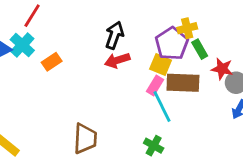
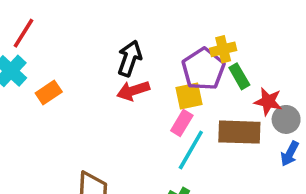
yellow square: (161, 65) -> (189, 96), turned -35
brown rectangle: (183, 83) -> (239, 132), moved
cyan line: (162, 106) -> (191, 150), turned 56

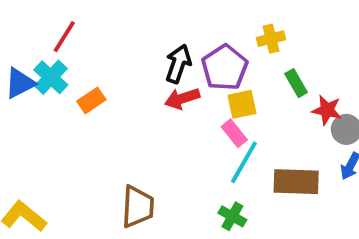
yellow cross: (223, 49) -> (271, 39), moved
purple pentagon: (203, 69) -> (225, 68), moved
pink rectangle: (182, 123) -> (234, 133), turned -70
brown rectangle: (239, 132) -> (296, 182), moved

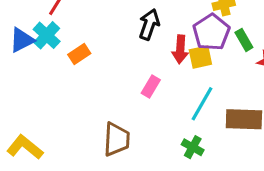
purple pentagon: (225, 68) -> (211, 32), moved
red arrow: (182, 99) -> (180, 49), moved, turned -68
pink rectangle: (234, 133) -> (151, 87), moved, turned 70

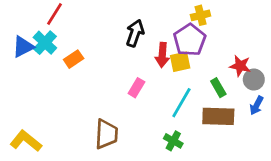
green rectangle: (244, 40) -> (218, 88), moved

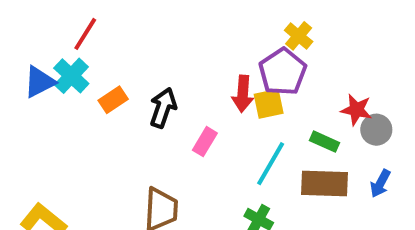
yellow cross: (201, 15) -> (299, 36), turned -36
black arrow: (135, 33) -> (163, 108), moved
green rectangle: (218, 88) -> (324, 142), turned -36
blue arrow: (257, 105) -> (380, 183), moved

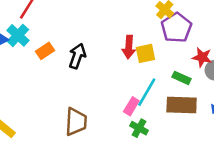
purple pentagon: (283, 72) -> (176, 28), moved
pink rectangle: (205, 142) -> (131, 106), moved

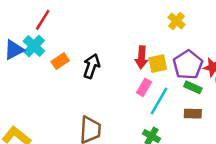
purple pentagon: (176, 28) -> (188, 65), moved
brown rectangle: (182, 105) -> (193, 114), size x0.6
pink rectangle: (131, 106) -> (144, 87), moved

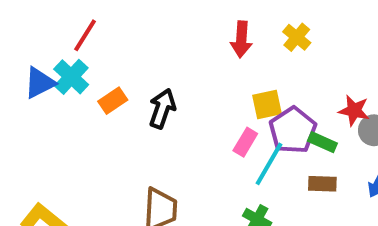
red arrow: (142, 57) -> (241, 39), moved
purple pentagon: (188, 65) -> (293, 130), moved

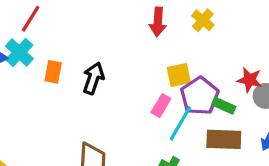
orange rectangle: (113, 101) -> (53, 72), turned -45
brown rectangle: (322, 184) -> (224, 139), size x1.5

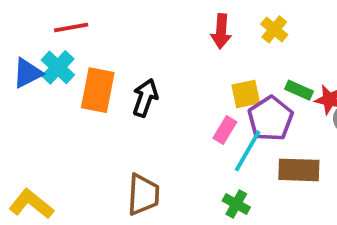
red line: (31, 19) -> (71, 28), turned 48
orange rectangle: (53, 72) -> (98, 90), size x1.6
green rectangle: (224, 106) -> (299, 90), moved

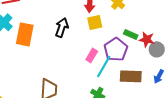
yellow square: (246, 94) -> (95, 22), moved
black arrow: (145, 98) -> (62, 27), moved

